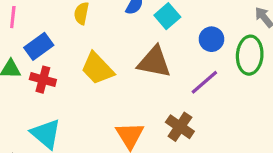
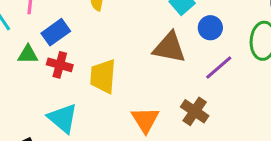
blue circle: (211, 39) -> (210, 28), moved
yellow trapezoid: (97, 69) -> (103, 76), moved, turned 48

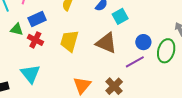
blue circle: (210, 28) -> (143, 42), moved
yellow trapezoid: (103, 76) -> (69, 41), moved

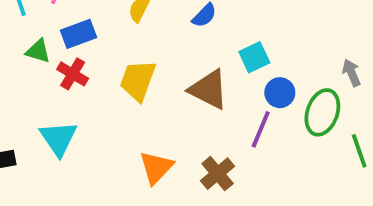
cyan square: (120, 16) -> (254, 57), moved
purple line: (135, 62) -> (261, 129), turned -42

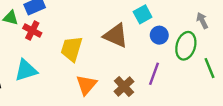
yellow trapezoid: (138, 80) -> (72, 49), moved
purple line: (261, 129) -> (154, 74), moved
cyan triangle: (58, 138) -> (26, 70), turned 50

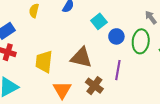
brown triangle: (116, 36) -> (81, 58), moved

